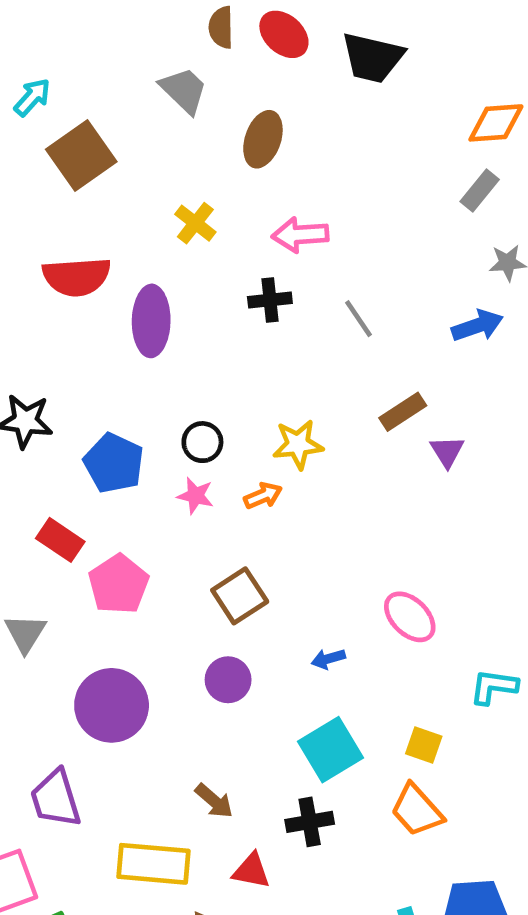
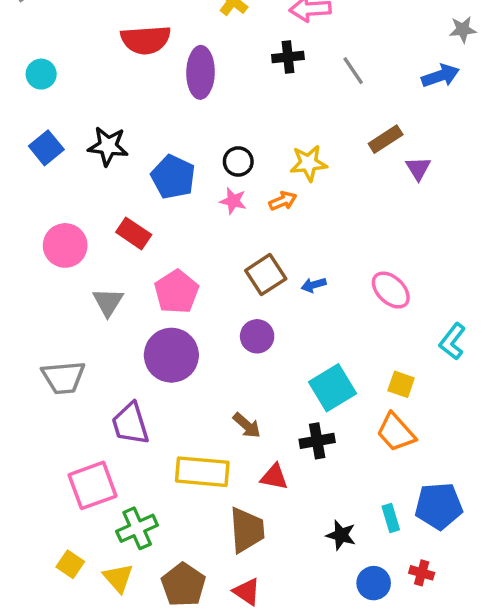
pink pentagon: (119, 584) -> (177, 292), moved
blue arrow: (328, 659) -> (314, 285), moved
cyan L-shape: (494, 687) -> (452, 341), turned -60

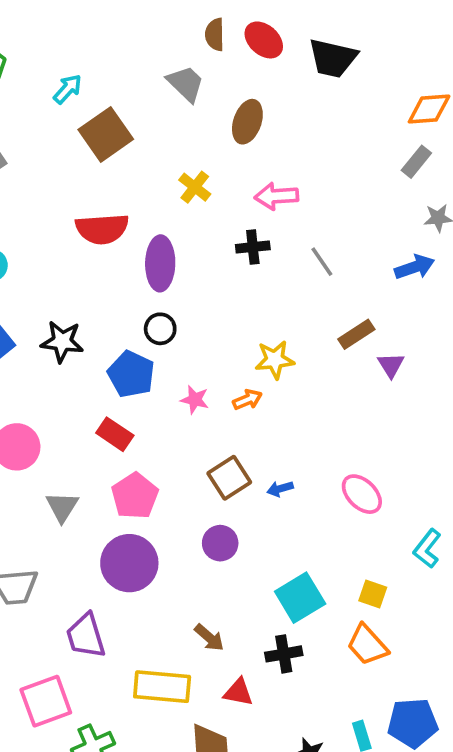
black circle: (238, 161) -> (160, 329), moved
red rectangle: (134, 233) -> (115, 434), moved

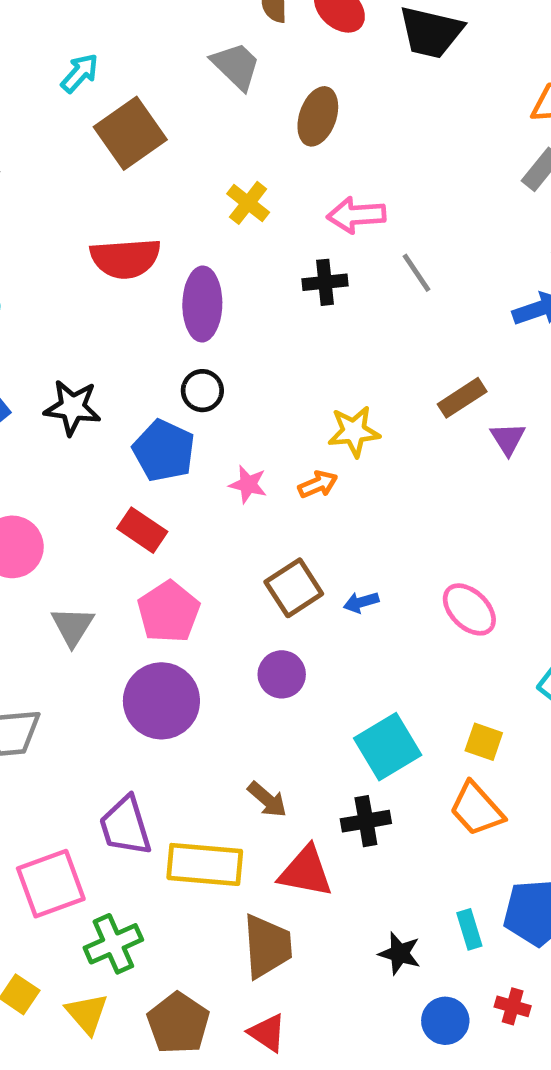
gray line: (322, 262) -> (416, 273), moved
purple trapezoid: (86, 636) -> (125, 826), moved
red triangle: (238, 692) -> (306, 872), size x1.4

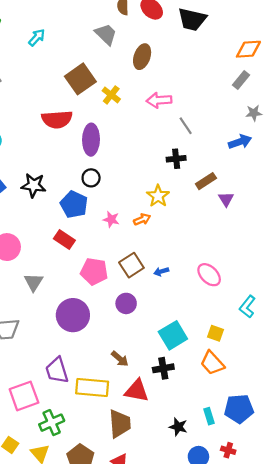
brown square: (130, 133) -> (80, 79), moved
black cross: (325, 282) -> (176, 159), moved
yellow star: (354, 431) -> (158, 196), turned -30
pink pentagon: (169, 612) -> (94, 272), moved, turned -30

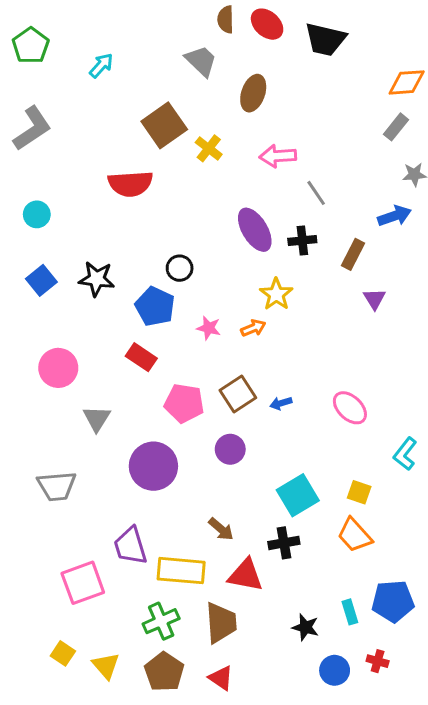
purple ellipse: (91, 140) -> (255, 230), moved, turned -32
brown rectangle: (206, 181) -> (353, 254), moved, turned -30
green cross: (52, 423) -> (161, 621), moved

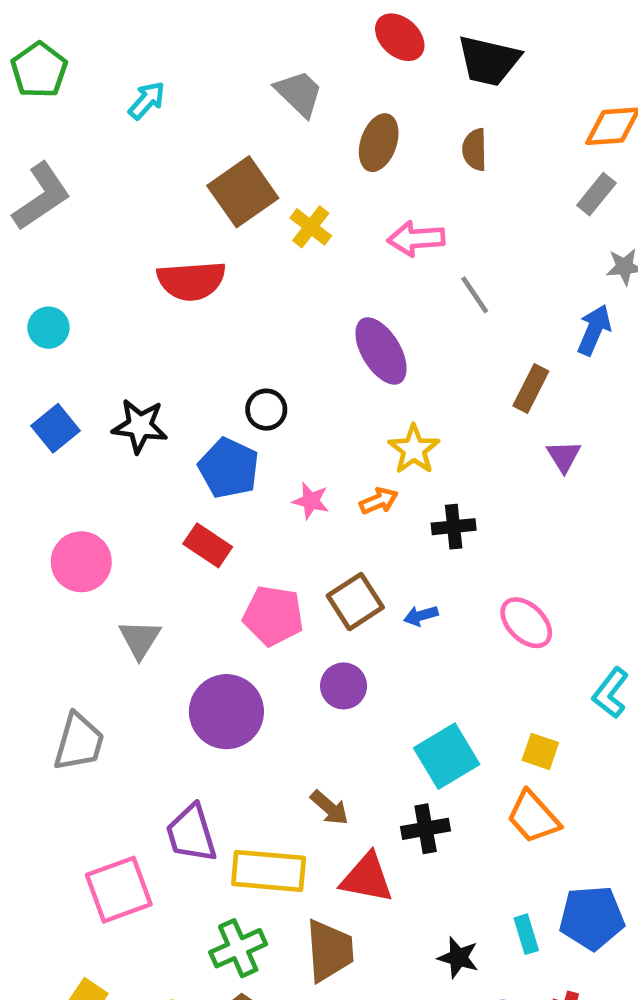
brown semicircle: (226, 19) -> (475, 150), moved
blue arrow: (394, 216) -> (594, 330), turned -48
black cross: (302, 240) -> (454, 527), moved
gray trapezoid: (57, 486) -> (79, 742), turned -69

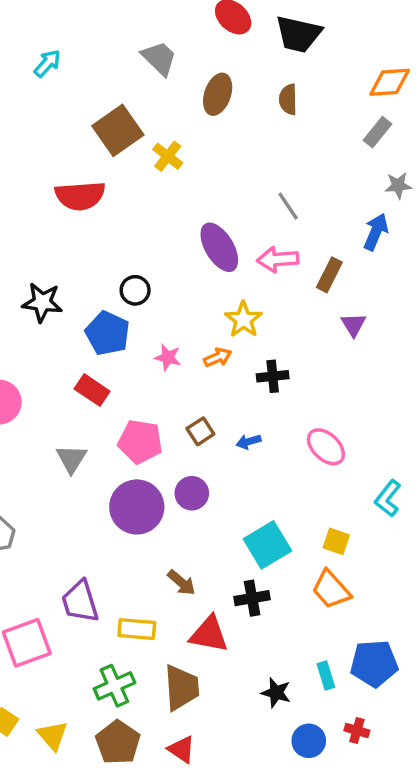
pink arrow: (416, 239) -> (278, 259), moved
brown square: (355, 602) -> (200, 431), size x0.7
gray triangle: (140, 639) -> (71, 459), moved
purple circle: (226, 712) -> (137, 507), moved
yellow rectangle: (269, 871) -> (137, 629), size x0.7

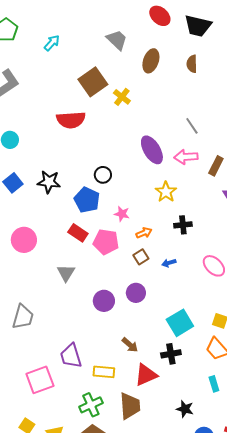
orange arrow: (218, 357) -> (144, 233), moved
pink pentagon: (140, 442) -> (106, 242), moved
purple circle: (137, 507) -> (104, 301), size x0.7
red triangle: (209, 634) -> (146, 375), turned -35
cyan rectangle: (326, 675) -> (214, 384), moved

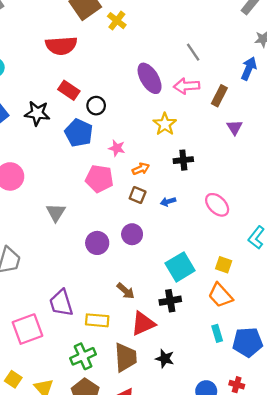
red rectangle: (78, 233) -> (69, 90), moved
brown square: (141, 257) -> (138, 195), turned -35
black star: (185, 409) -> (165, 358), moved

